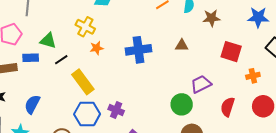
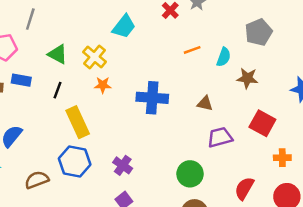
green triangle: (48, 41) -> (58, 54), moved
black line: (61, 60) -> (57, 90), turned -48
purple trapezoid: (201, 84) -> (220, 137), moved
purple cross: (116, 110) -> (123, 165), moved

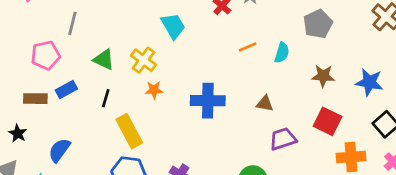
cyan trapezoid: (124, 27) -> (173, 26), turned -65
brown star: (247, 78) -> (323, 76), moved
blue rectangle: (21, 80) -> (66, 89), turned -36
orange cross: (282, 158) -> (351, 157), size x1.5

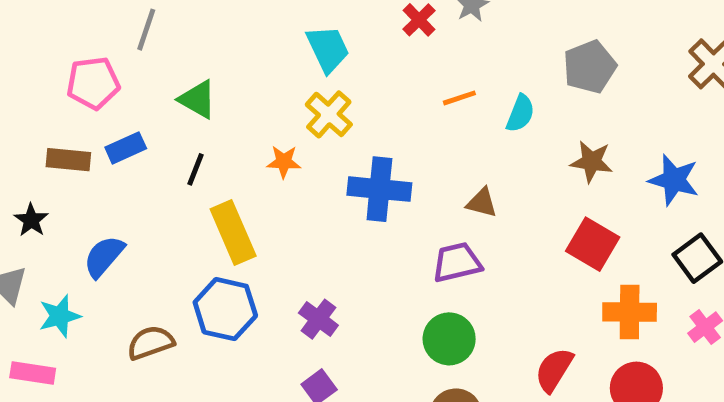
yellow cross: (144, 60) -> (329, 114), moved
purple trapezoid: (283, 139) -> (457, 262), moved

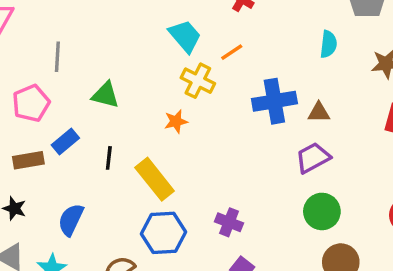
orange line: (459, 98) -> (232, 52), moved
black line: (195, 169) -> (109, 158), moved
blue cross: (379, 189) -> (274, 101), moved

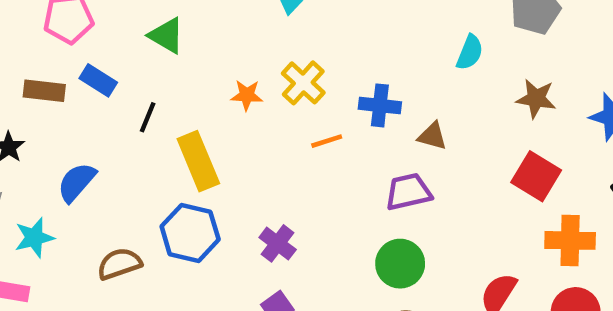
orange line: (232, 52) -> (327, 141), moved
yellow cross: (198, 81) -> (303, 83), moved
blue cross: (274, 101) -> (380, 105), size x0.7
blue rectangle: (65, 141) -> (98, 80), turned 56

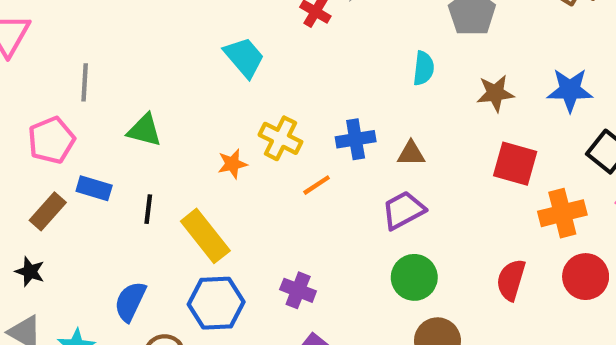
brown rectangle: (44, 91) -> (48, 211), turned -39
blue semicircle: (77, 182) -> (130, 301), moved

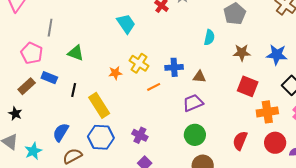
pink pentagon: (51, 140) -> (32, 53), turned -30

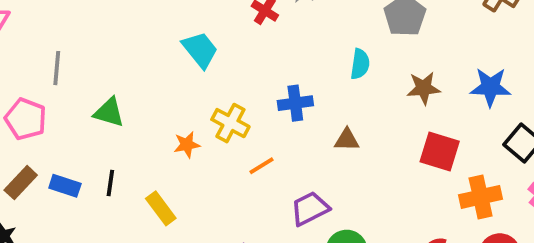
blue cross: (174, 67) -> (295, 103), moved
blue rectangle: (49, 78) -> (65, 186), moved
purple trapezoid: (193, 103) -> (310, 209), moved
yellow rectangle: (99, 105) -> (161, 208), size x0.7

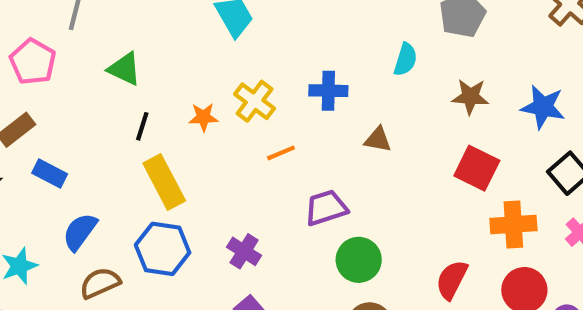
black line: (110, 183) -> (142, 126), moved
blue rectangle: (65, 186) -> (50, 173), moved
yellow rectangle: (161, 208) -> (164, 182), size x1.4

